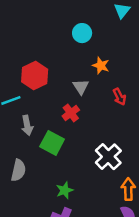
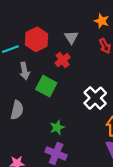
orange star: (101, 65) -> (102, 21), moved
red hexagon: (35, 75) -> (37, 39), moved

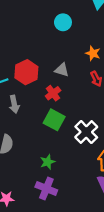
gray triangle: (71, 37) -> (62, 70), turned -40
green square: (46, 86) -> (54, 120), moved

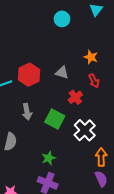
cyan circle: (63, 22) -> (62, 19), moved
red cross: (53, 93) -> (75, 97), moved
gray arrow: (14, 104) -> (27, 112), moved

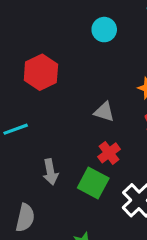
red hexagon: (29, 75) -> (41, 72), moved
red cross: (75, 97) -> (109, 153), moved

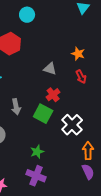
cyan circle: (104, 30) -> (27, 15), moved

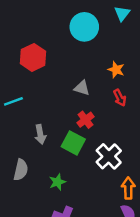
cyan circle: (27, 15) -> (84, 27), moved, size x1.5
green star: (37, 152) -> (57, 182), moved

